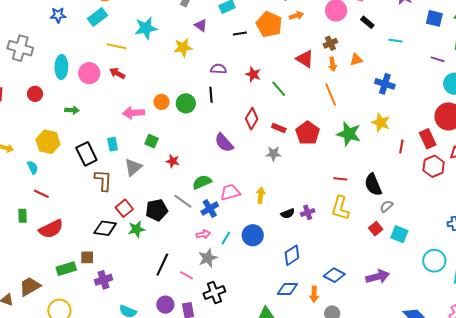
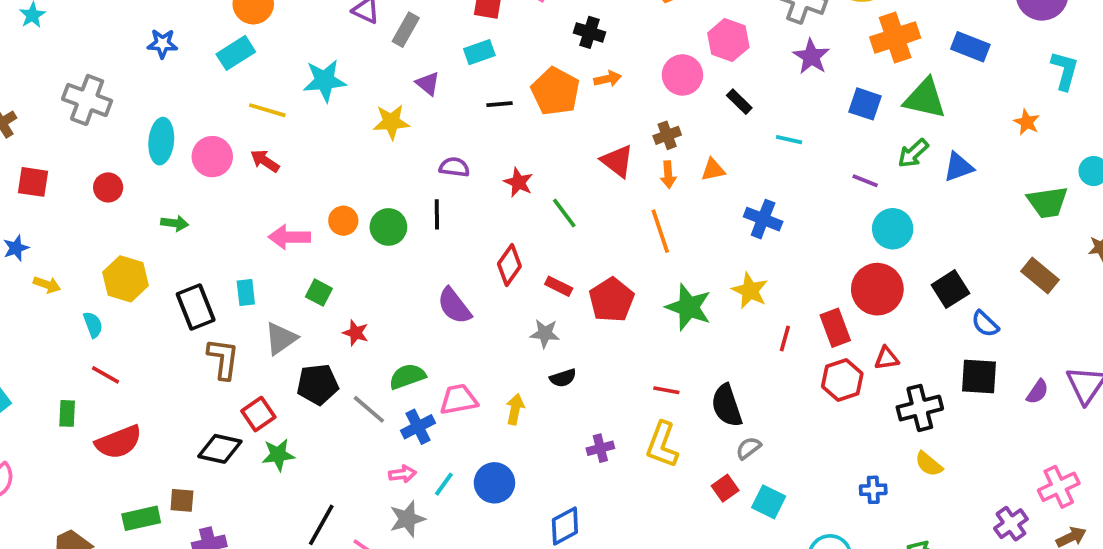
black pentagon: (157, 210) -> (318, 384), moved
black semicircle: (288, 214) -> (563, 378), moved

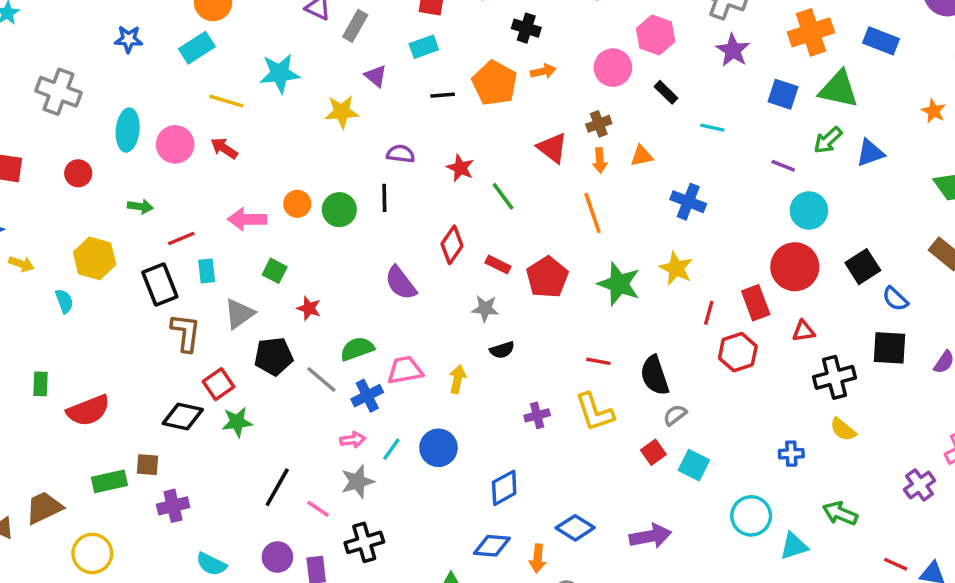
red line: (106, 375) -> (181, 239), moved, turned -52
red hexagon: (842, 380) -> (738, 352), moved
yellow L-shape: (662, 445) -> (595, 412), turned -39

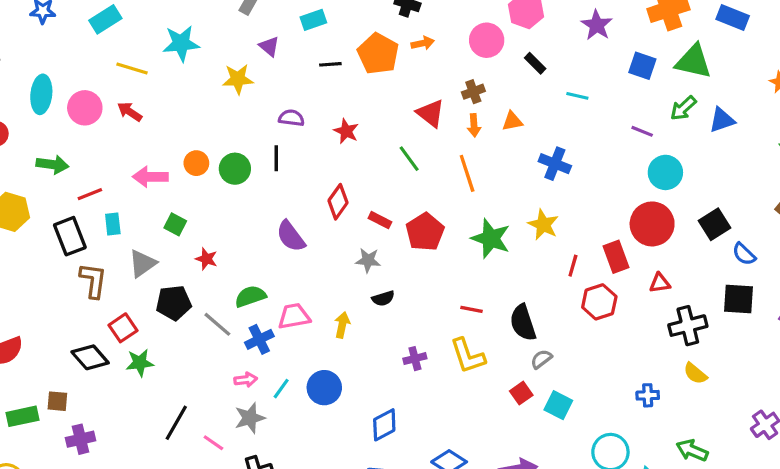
green line: (503, 196) -> (409, 159), moved
green arrow: (140, 206) -> (52, 165), size x1.4
black diamond: (183, 417) -> (90, 357), turned 36

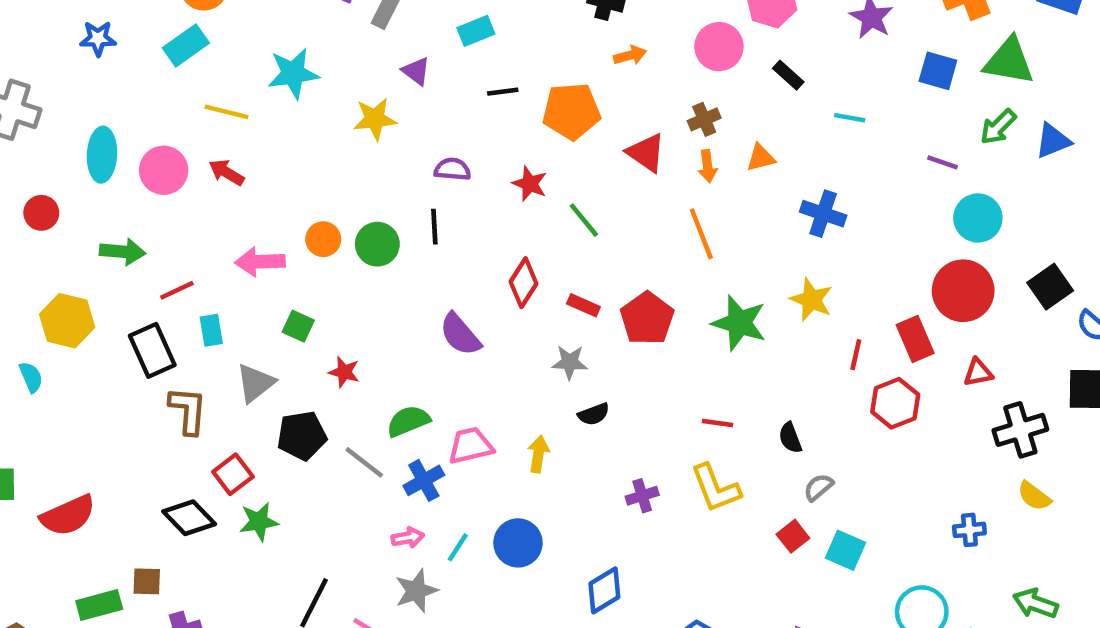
orange pentagon: (378, 54) -> (571, 111), moved, turned -30
green line: (409, 159) -> (584, 220), moved
black semicircle: (523, 323) -> (790, 438), size x0.6

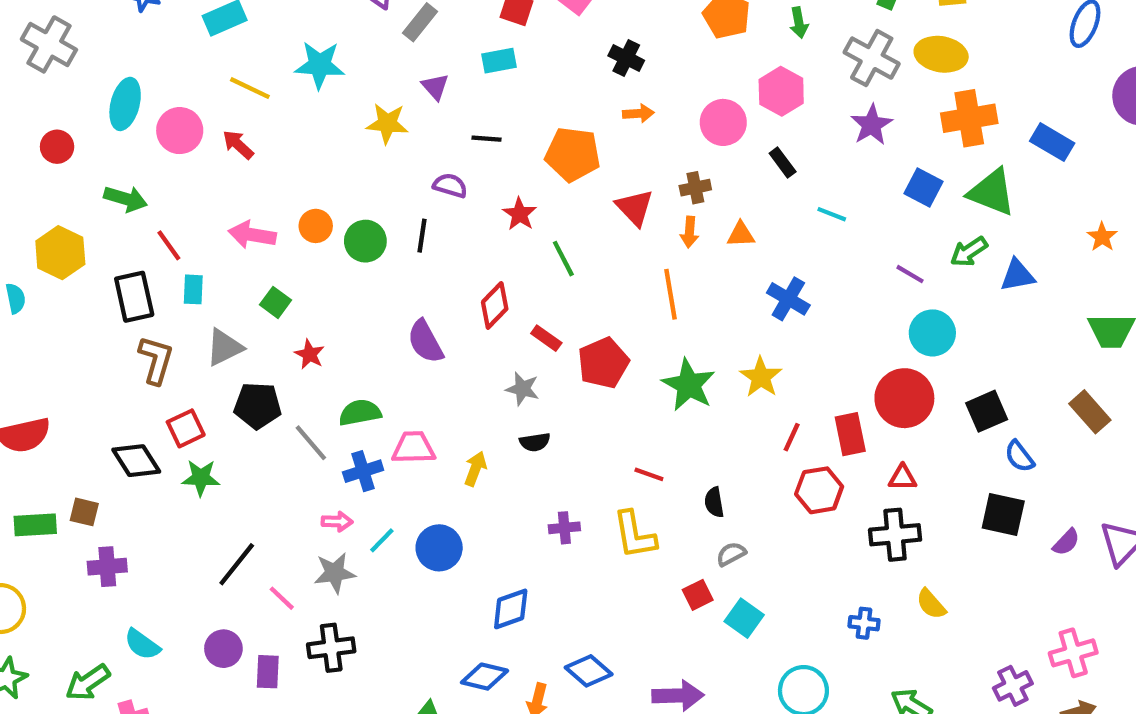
black line: (503, 92) -> (486, 139), moved
red line: (177, 290) -> (169, 245), turned 68
black cross: (1020, 430) -> (895, 535), moved

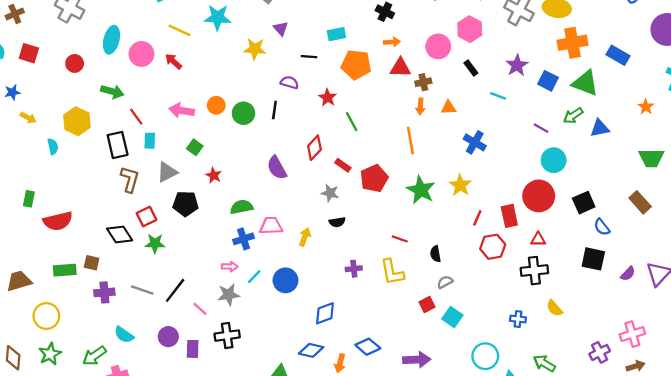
cyan rectangle: (499, 61) -> (336, 34), moved
purple star: (871, 125) -> (517, 65), moved
red triangle: (635, 208) -> (400, 68), moved, turned -45
gray line: (311, 443) -> (142, 290), moved, turned -30

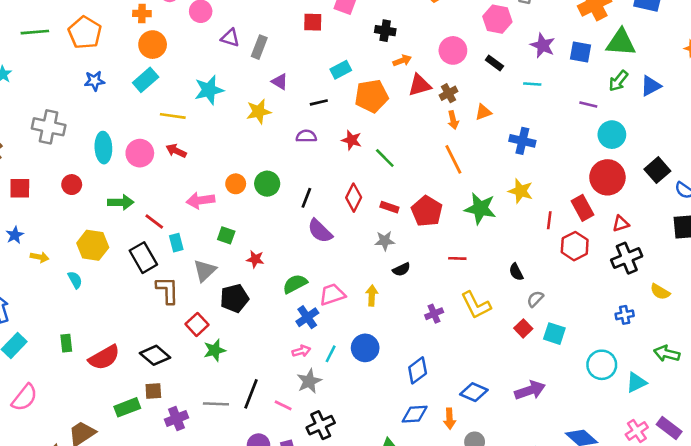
pink hexagon: (470, 29) -> (497, 19), moved
black line: (274, 110) -> (306, 198), moved, turned 30
black diamond: (120, 234) -> (155, 355), moved
red line: (400, 239) -> (457, 258), moved

